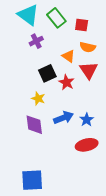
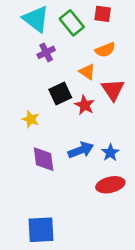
red square: (82, 25) -> (103, 14), moved
orange semicircle: (88, 47) -> (105, 50), moved, turned -35
yellow star: (38, 99) -> (31, 119), moved

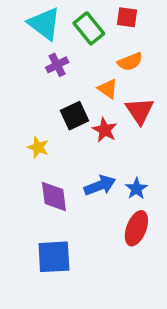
red ellipse: (110, 185) -> (136, 228), turned -56
blue square: (41, 230) -> (54, 257), moved

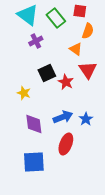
orange semicircle: (130, 62) -> (88, 31), moved, turned -49
orange triangle: (108, 89) -> (76, 49), moved
red ellipse: (136, 228) -> (66, 144), moved

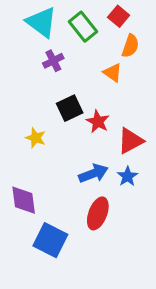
red square: (80, 11) -> (119, 16), turned 32
red triangle: (88, 70) -> (130, 141), moved, turned 36
purple diamond: (34, 124) -> (24, 200), moved
blue square: (34, 162) -> (50, 240), turned 30

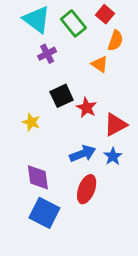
purple diamond: (24, 200) -> (38, 177), moved

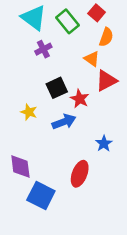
red triangle: (116, 125) -> (106, 81), moved
blue arrow: (83, 154) -> (64, 122), moved
purple diamond: (38, 177) -> (20, 166), moved

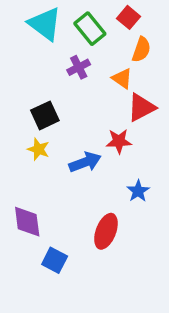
purple cross: (43, 49) -> (79, 67), moved
black square: (57, 88) -> (45, 115), moved
red star: (80, 99) -> (119, 141), moved, turned -30
blue square: (41, 196) -> (55, 260), size x0.7

